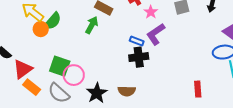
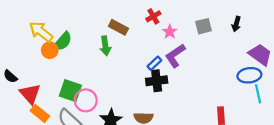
green arrow: (92, 25) -> (105, 46), turned 144
blue rectangle: (137, 41) -> (154, 63), turned -64
red triangle: (23, 69) -> (30, 94), turned -35

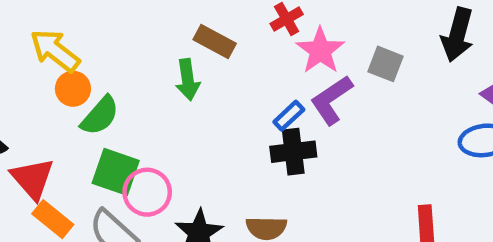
black arrow: (236, 24) -> (457, 35), size x1.6
gray square: (204, 26) -> (385, 64), moved, turned 35
pink star: (170, 32) -> (320, 50), size x1.5
green semicircle: (63, 41) -> (100, 116), moved

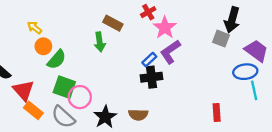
yellow arrow: (55, 50) -> (35, 28), size x0.6
gray square: (385, 64) -> (221, 39), moved

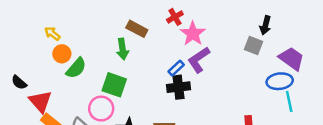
black arrow: (232, 20) -> (265, 25), size x0.7
green square: (64, 87) -> (114, 85), moved

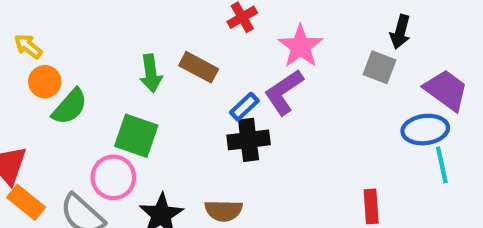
brown rectangle: (137, 29) -> (199, 67), moved
pink star: (193, 34) -> (300, 46), moved

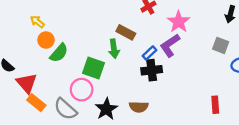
gray square: (379, 67) -> (221, 45), moved
green arrow: (151, 73) -> (114, 49), moved

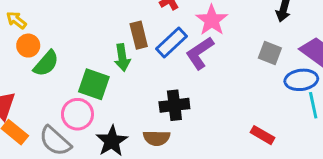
brown rectangle: (126, 32) -> (139, 35), turned 48
blue rectangle: (149, 53) -> (171, 43), moved, size x1.5
black cross: (152, 70) -> (174, 105), moved
red rectangle: (215, 105) -> (262, 135), turned -56

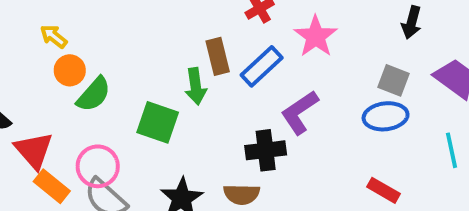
purple L-shape: (200, 53) -> (300, 112), moved
blue ellipse: (301, 80) -> (386, 116), moved
pink circle: (77, 114) -> (98, 166), moved

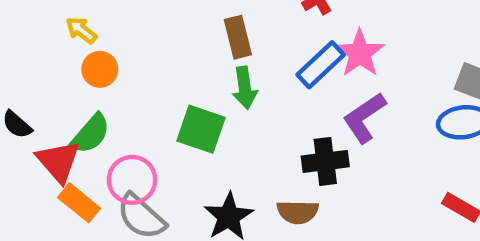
pink star: (316, 36) -> (360, 53), moved
brown rectangle: (218, 56) -> (238, 37), moved
green semicircle: (94, 94) -> (91, 134), moved

